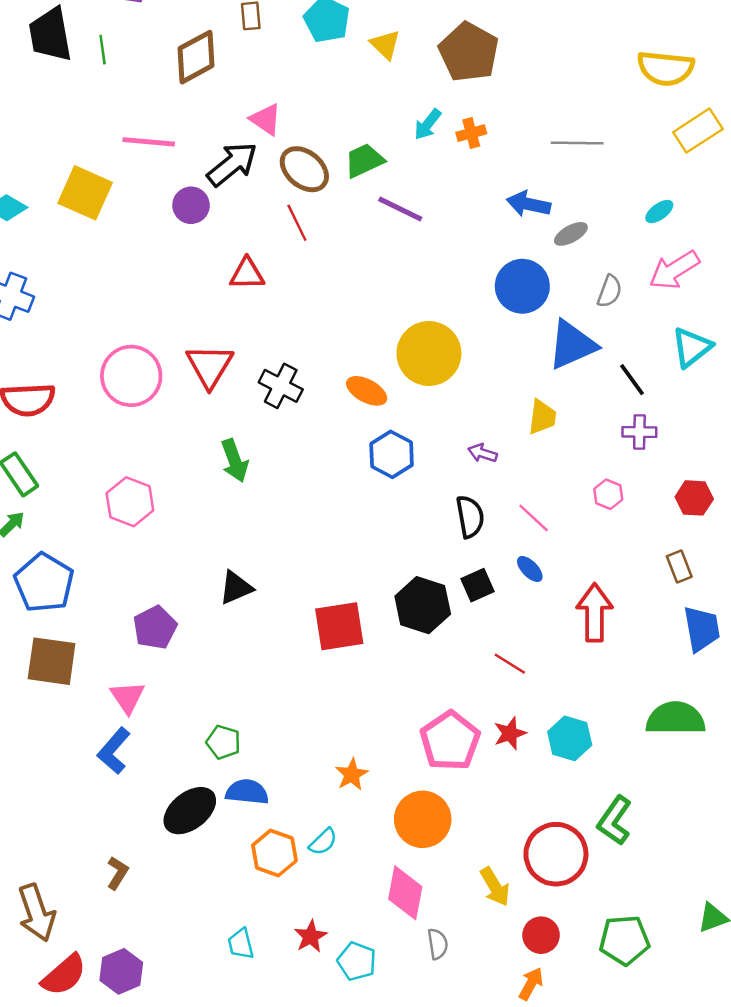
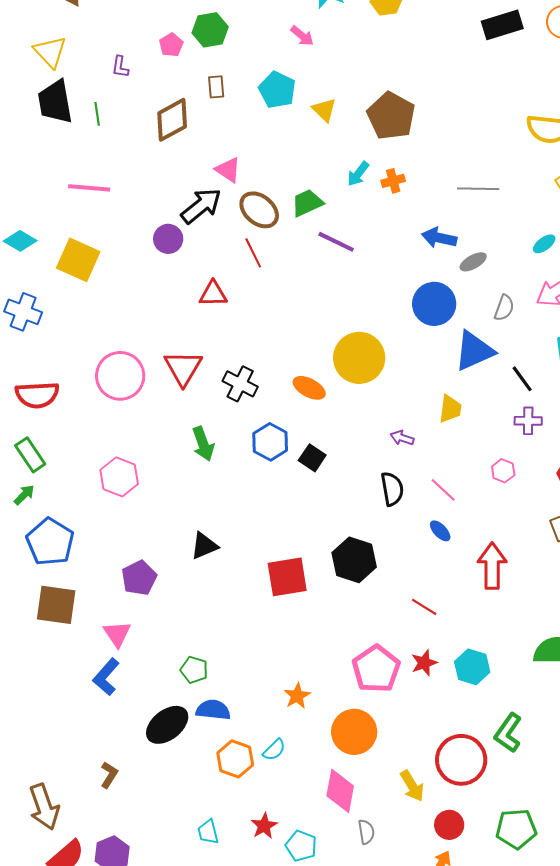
pink line: (149, 142) -> (89, 188), moved
yellow square: (85, 193) -> (78, 260), moved
blue hexagon: (392, 454) -> (270, 442), moved
black square: (477, 585) -> (312, 458), moved, turned -32

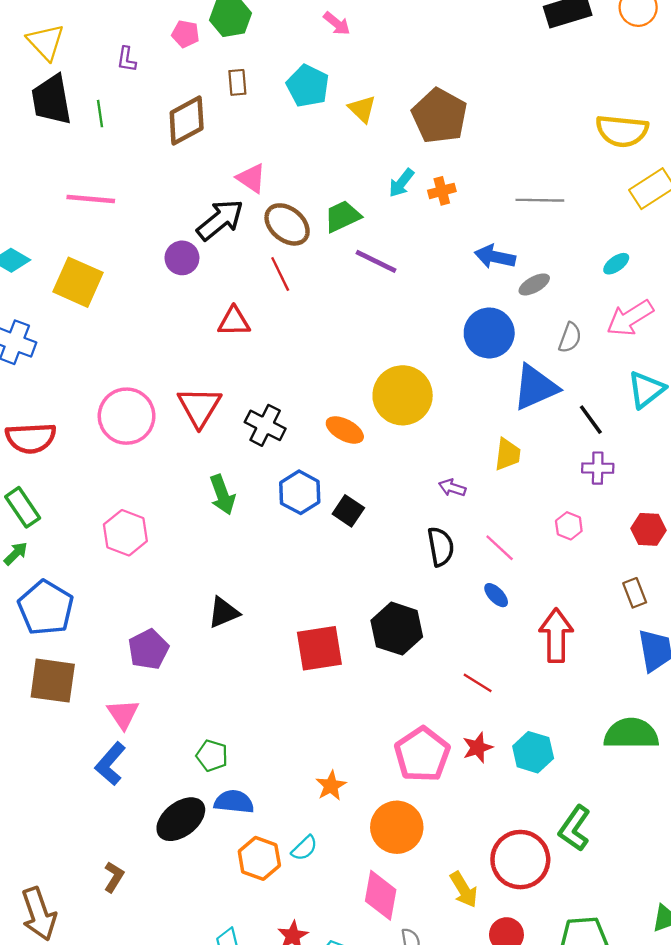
pink pentagon: (171, 45) -> (185, 34), turned -30

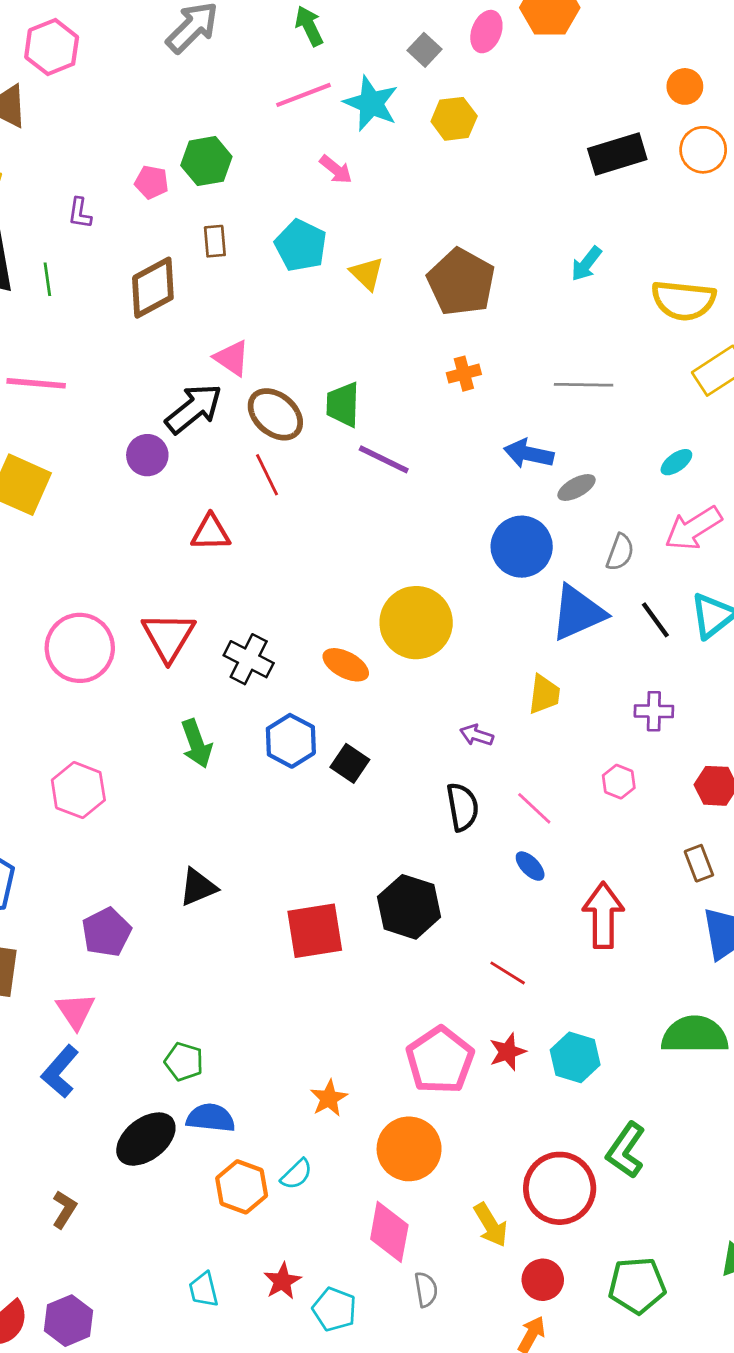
cyan arrow: (401, 183) -> (586, 264), moved
green trapezoid: (342, 216) -> (343, 404), turned -63
black line: (591, 420) -> (655, 620), moved

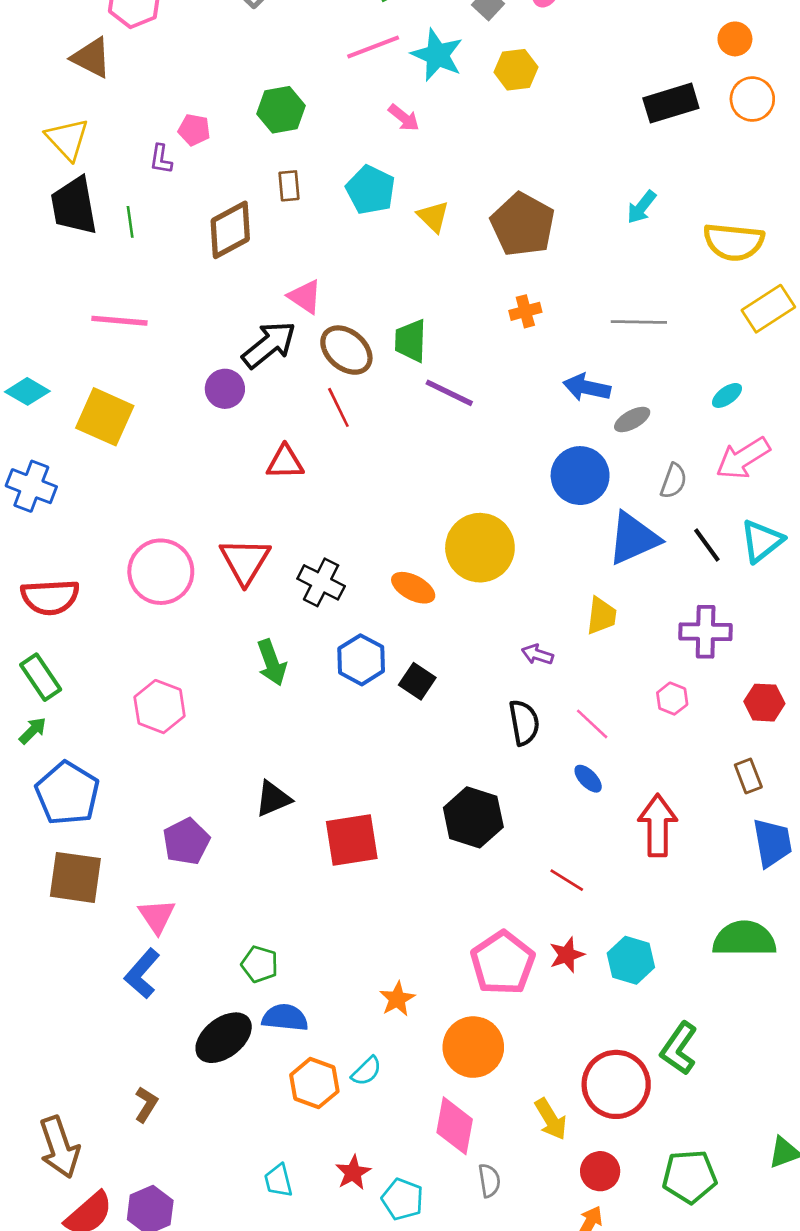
pink pentagon: (152, 182) -> (194, 130), moved
purple cross: (654, 711) -> (706, 632), size x1.4
red square: (315, 931) -> (352, 840), moved

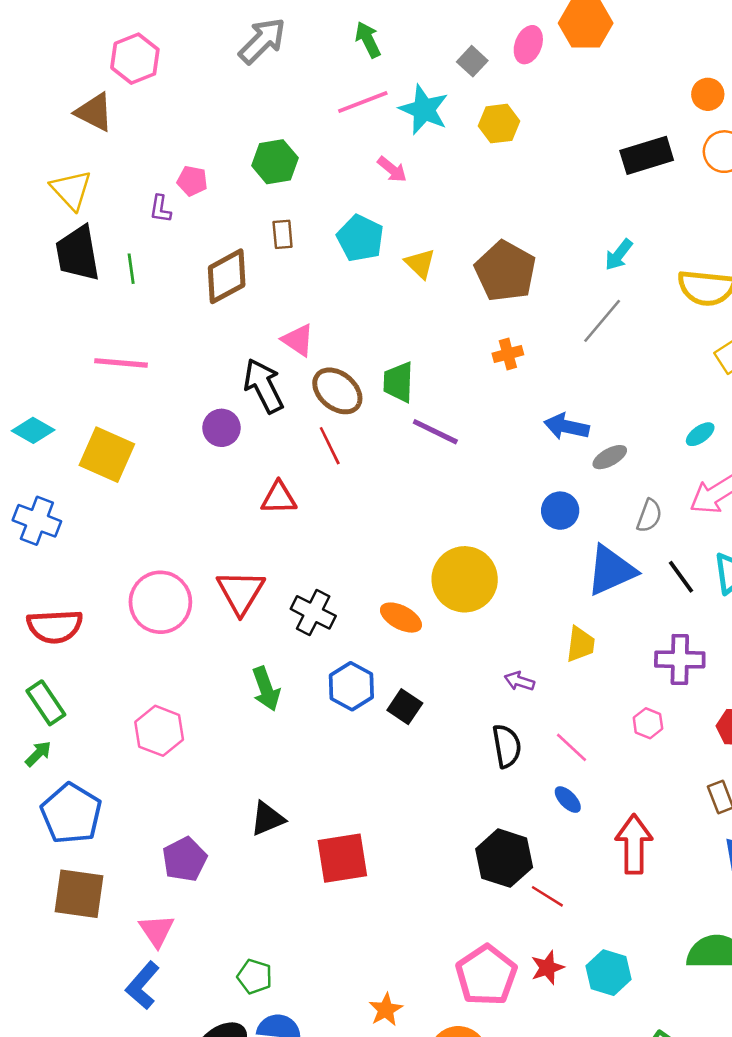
gray line: (639, 322) -> (602, 321), moved, turned -51
black arrow: (269, 345) -> (264, 386), turned -78
blue circle: (580, 476) -> (560, 511), size x0.7
black hexagon: (473, 817) -> (504, 858), moved

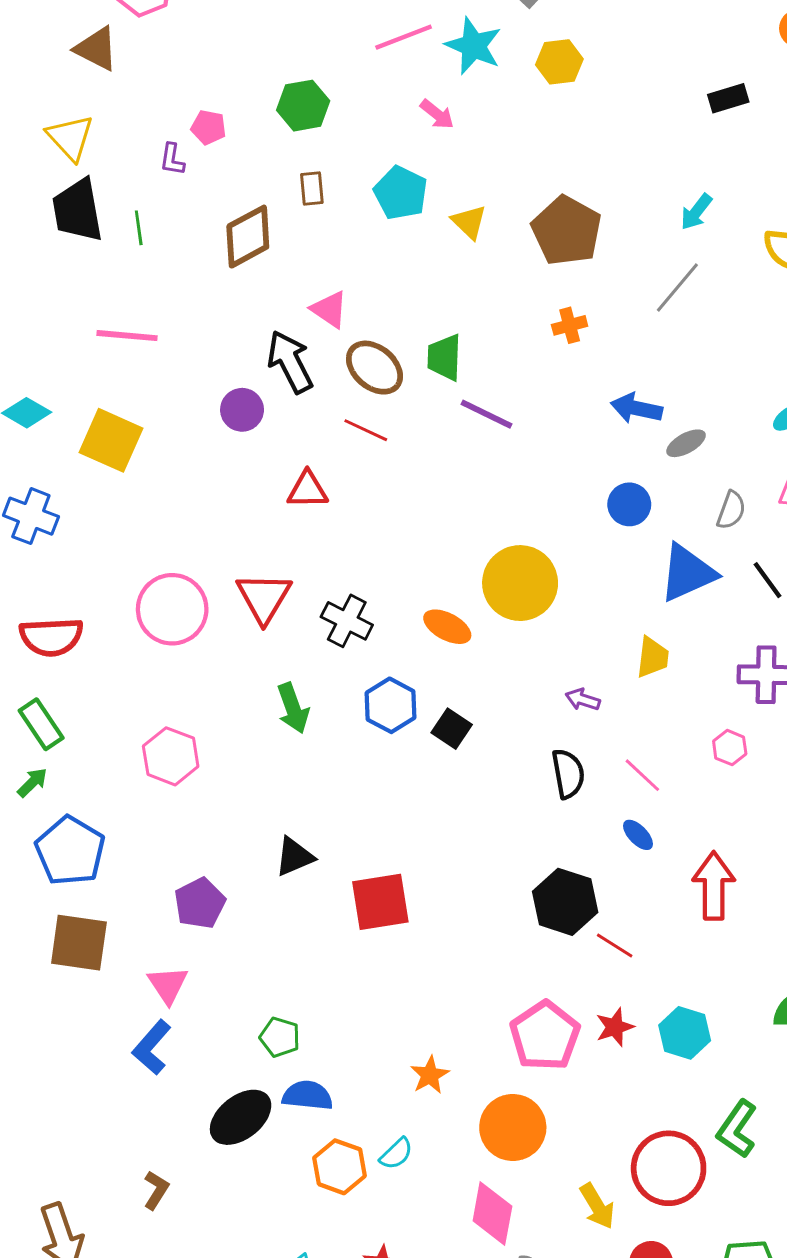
black rectangle: (647, 155) -> (728, 98), size x0.7
red line: (330, 446) -> (366, 430), turned -39

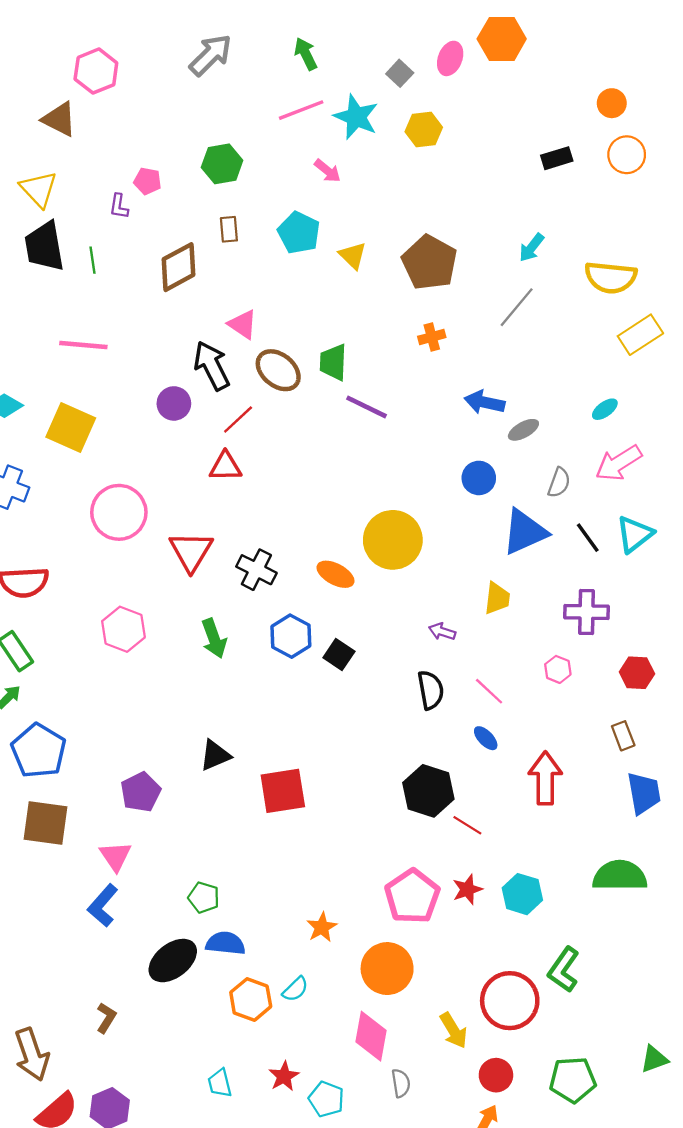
red line: (366, 430) -> (238, 420), moved, turned -68
pink circle: (172, 609) -> (119, 512), moved
pink hexagon: (171, 756) -> (123, 629), moved

